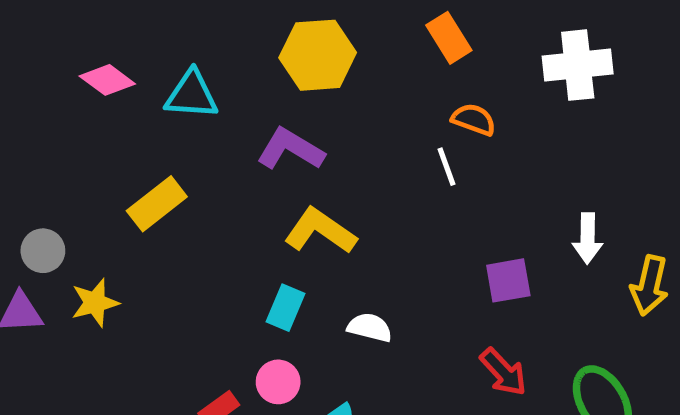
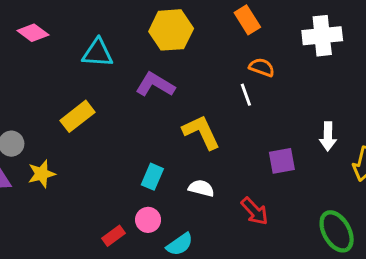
pink diamond: (107, 80) -> (33, 33), moved
yellow L-shape: (320, 231) -> (201, 132), moved, turned 30
red arrow: (503, 372) -> (255, 211), moved

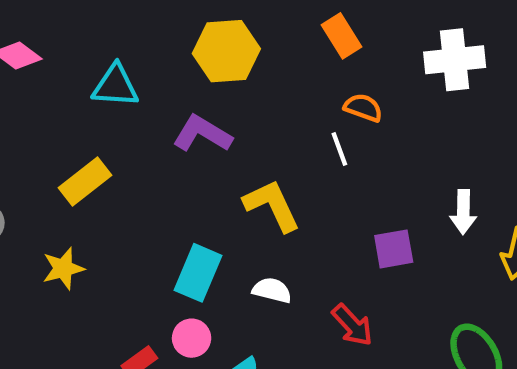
yellow star: (42, 174) -> (63, 269), moved
cyan rectangle: (152, 177) -> (198, 273), size x1.4

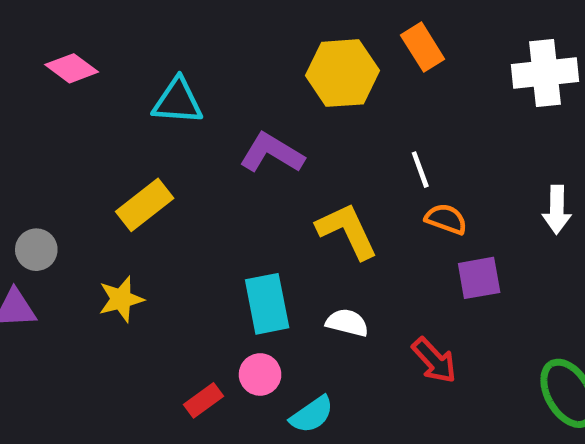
yellow hexagon: (226, 51) -> (342, 73), moved
orange semicircle: (363, 108) -> (446, 219), moved
white arrow: (463, 212) -> (557, 210), moved
cyan rectangle: (198, 273) -> (267, 304), turned -34

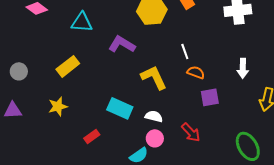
gray circle: (36, 250) -> (19, 71), moved
cyan rectangle: (267, 304) -> (120, 108), turned -55
pink circle: (260, 374) -> (155, 138), moved
red rectangle: (204, 400) -> (92, 136), moved

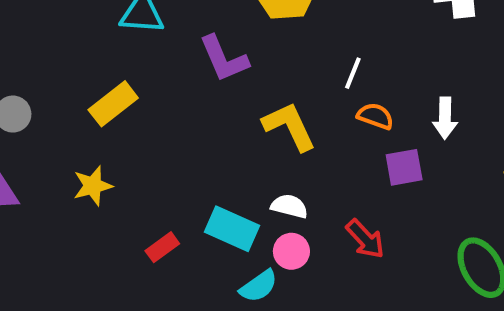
purple L-shape: (122, 44) -> (224, 59), turned -144
white line: (185, 51) -> (353, 73), turned 42
white arrow: (243, 68) -> (445, 118), moved
cyan rectangle: (120, 108) -> (232, 229), moved

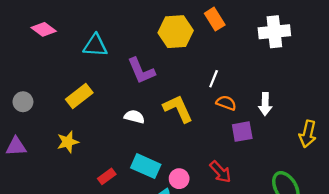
white semicircle: (289, 206) -> (134, 117), moved

